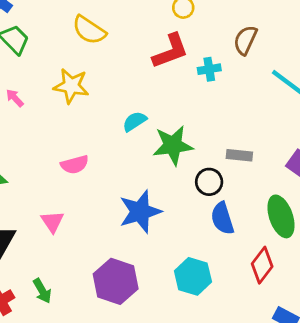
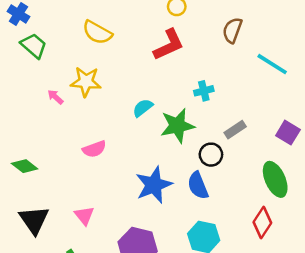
cyan cross: (209, 69) -> (204, 91), moved
pink arrow: (15, 98) -> (55, 97), moved
gray rectangle: (239, 155) -> (235, 130), turned -35
blue semicircle: (222, 218) -> (198, 185), moved
pink triangle: (52, 222) -> (84, 216), moved

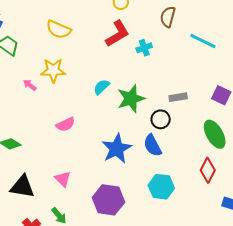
cyan cross: (204, 91) -> (144, 48), moved
gray rectangle: (235, 130) -> (178, 97), turned 30
black triangle: (34, 220) -> (22, 187), turned -40

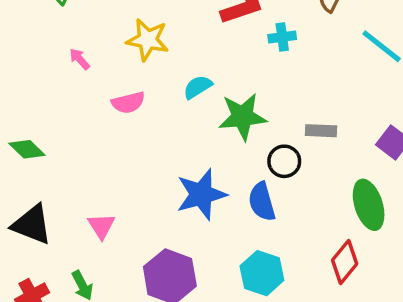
yellow star: (53, 70) -> (148, 40), moved
pink semicircle: (66, 124) -> (128, 103), moved

